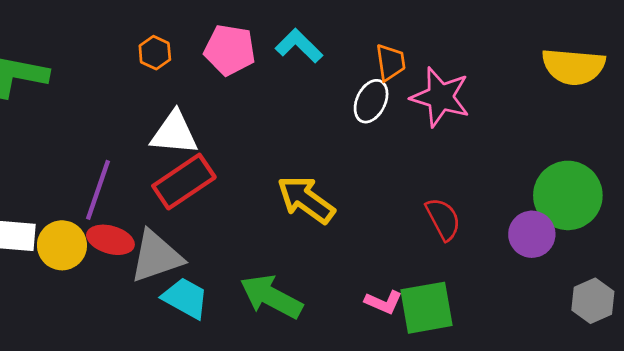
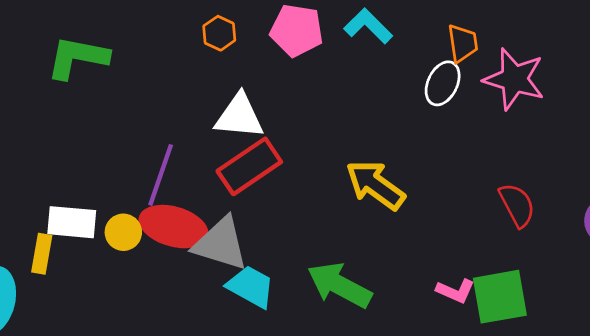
red ellipse: (110, 240) -> (173, 227), size x1.4
yellow circle: (62, 245) -> (123, 232), size x0.7
gray triangle: (156, 256) -> (221, 244), turned 36

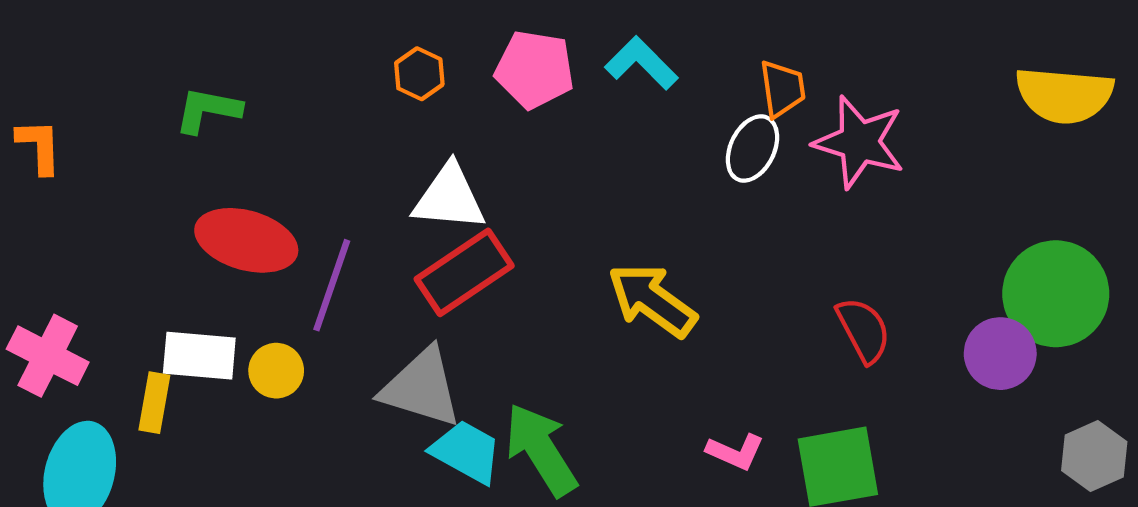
green L-shape: (78, 58) -> (208, 110), size x0.7
red ellipse: (173, 227) -> (246, 240), moved
green arrow: (340, 285) -> (541, 450), moved, turned 30
pink L-shape: (455, 291) -> (735, 452), moved

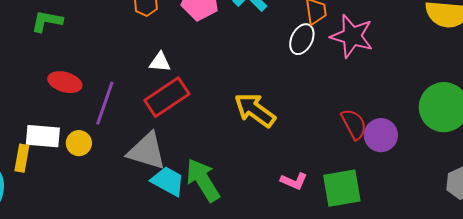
white triangle: (449, 198) -> (160, 62), size x0.6
red ellipse: (246, 240) -> (65, 82), size x0.7
purple circle: (1000, 354) -> (381, 135), moved

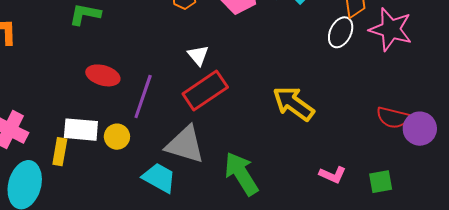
white triangle: (160, 62) -> (198, 55), turned 45
red semicircle: (354, 124) -> (393, 118), turned 132
cyan trapezoid: (168, 181) -> (159, 178), moved
green square: (342, 188) -> (381, 182), size x0.6

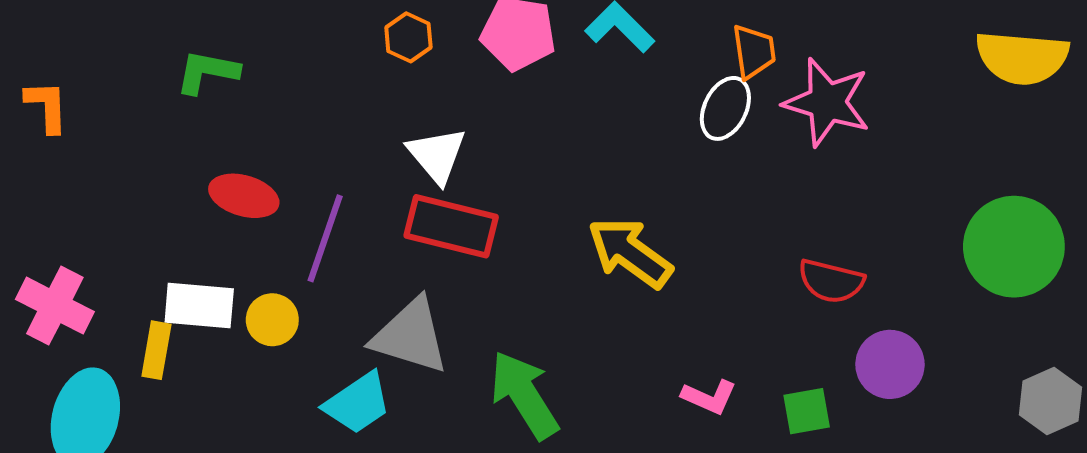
white triangle: (198, 55) -> (437, 155), size x1.4
red rectangle: (205, 90) -> (451, 226), turned 48
purple circle: (420, 129) -> (890, 364), moved
cyan trapezoid: (159, 178) -> (358, 403), turned 117

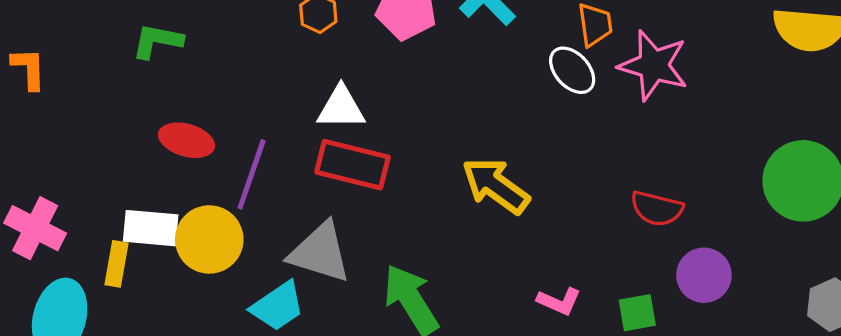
white ellipse: (725, 108) -> (572, 70), turned -69
white triangle: (437, 155) -> (341, 108), turned -50
yellow circle: (272, 320) -> (209, 239), size x1.6

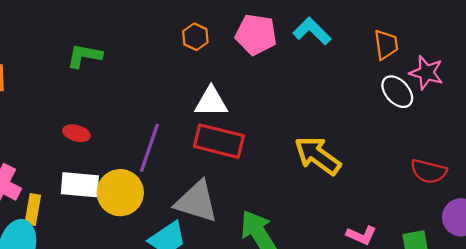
pink star: (653, 65) -> (426, 73), size x0.7
white ellipse: (572, 70) -> (397, 92), moved
red ellipse: (187, 140) -> (77, 133), moved, size x0.7
yellow rectangle: (117, 264) -> (33, 209), moved

